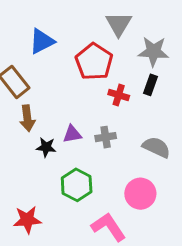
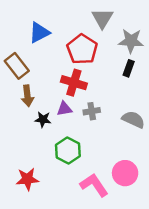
red cross: (119, 95) -> (74, 83), moved, size x1.5
pink circle: (140, 194) -> (125, 173), moved

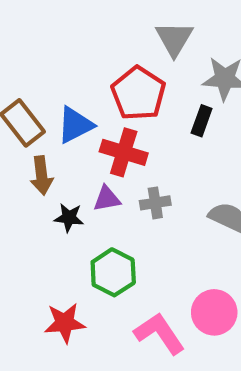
blue triangle: (39, 33) -> (75, 125), moved
black rectangle: (129, 68) -> (202, 121), moved
red star: (27, 179) -> (65, 323), moved

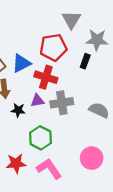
red pentagon: (138, 93) -> (53, 47), turned 30
gray cross: (155, 203) -> (62, 103), size x1.5
pink L-shape: (159, 333) -> (49, 169), moved

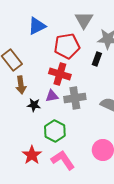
blue triangle: (21, 63) -> (37, 26), moved
red star: (16, 163) -> (32, 155), turned -30

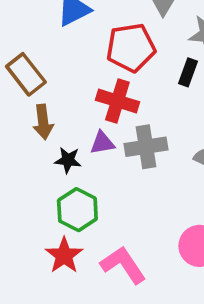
green hexagon: (55, 131) -> (77, 210), moved

